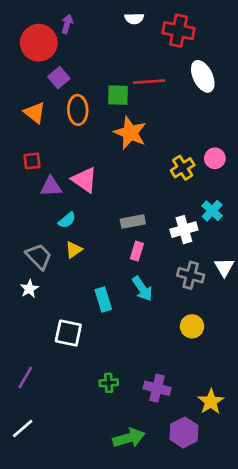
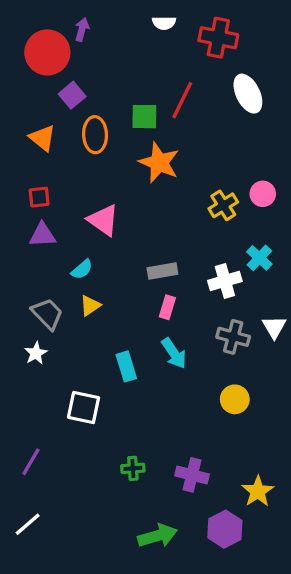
red line: (149, 82) -> (182, 100), turned -60
purple triangle: (51, 187) -> (42, 235), moved

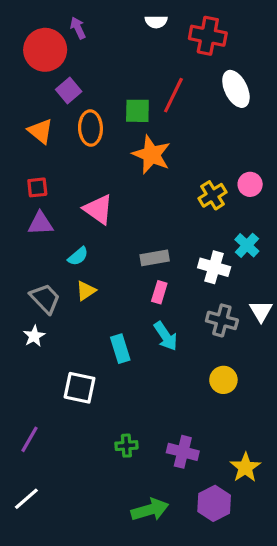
purple arrow: (82, 29) -> (78, 28), turned -40
white cross: (225, 281) -> (214, 267), turned 32

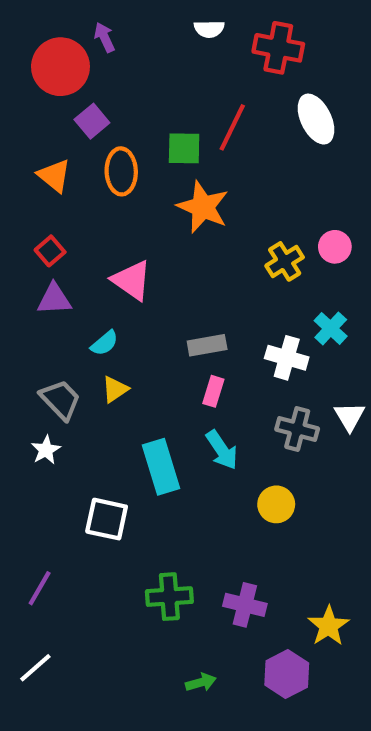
red square: (37, 187) -> (50, 251), turned -35
cyan rectangle: (120, 349) -> (161, 467), size x1.4
yellow circle: (223, 380) -> (276, 504), moved
green cross: (126, 446) -> (169, 597), size x1.5
green arrow: (150, 510) -> (201, 682), size x0.6

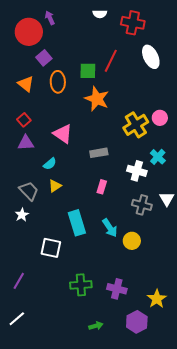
yellow cross: (285, 261) -> (136, 125), size x1.4
gray rectangle: (207, 345) -> (99, 153), moved
cyan arrow: (222, 450) -> (110, 228), moved

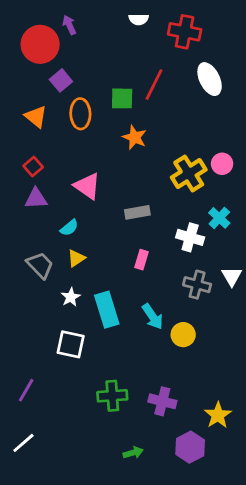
orange star: (97, 99) -> (135, 137), size x0.7
white star: (22, 215) -> (71, 297), moved

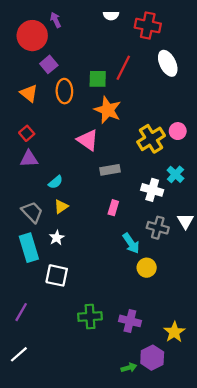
orange star: (135, 137) -> (108, 110), size x1.4
pink triangle: (87, 186) -> (88, 140), moved
cyan rectangle: (107, 310) -> (29, 248), moved
cyan arrow: (153, 317) -> (131, 243), moved
green arrow: (133, 453) -> (129, 368), moved

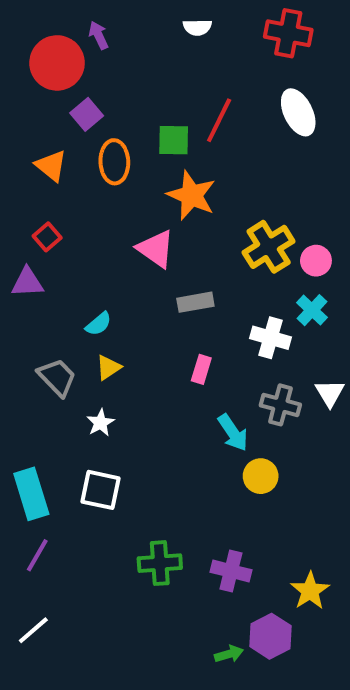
red cross: (148, 26) -> (288, 33), moved
pink circle: (178, 131) -> (316, 261), moved
purple triangle: (29, 159) -> (27, 282), moved
cyan rectangle: (29, 248) -> (31, 494), moved

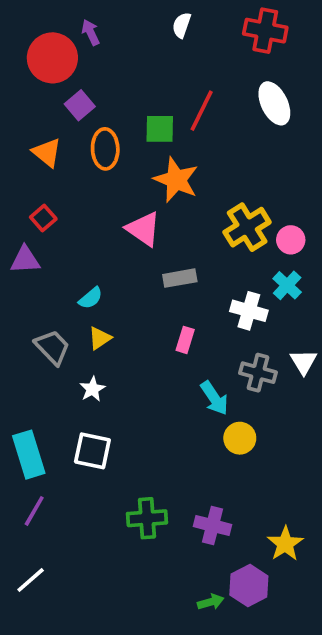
white semicircle: (197, 27) -> (182, 25), turned 110

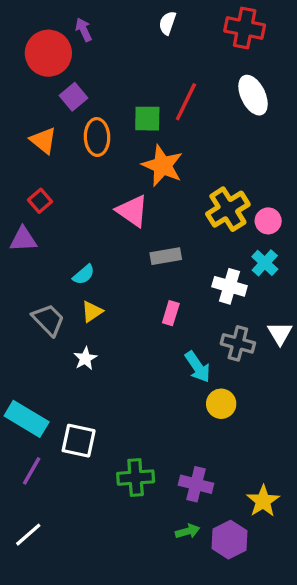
white square: (92, 451) -> (79, 441), moved
cyan rectangle: (29, 455) -> (27, 419), turned -42
green arrow: (211, 602) -> (188, 531), moved

